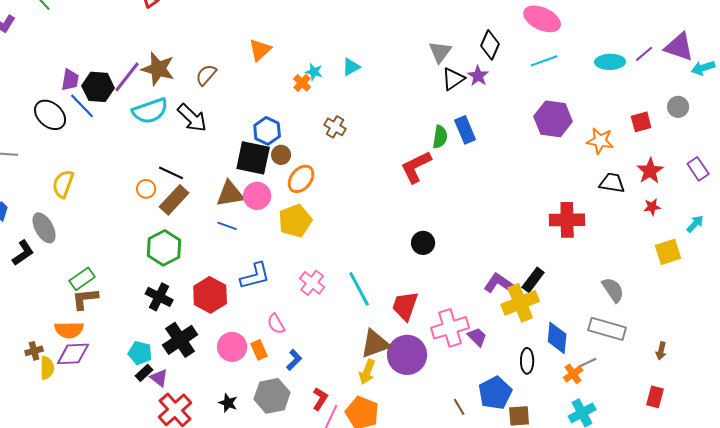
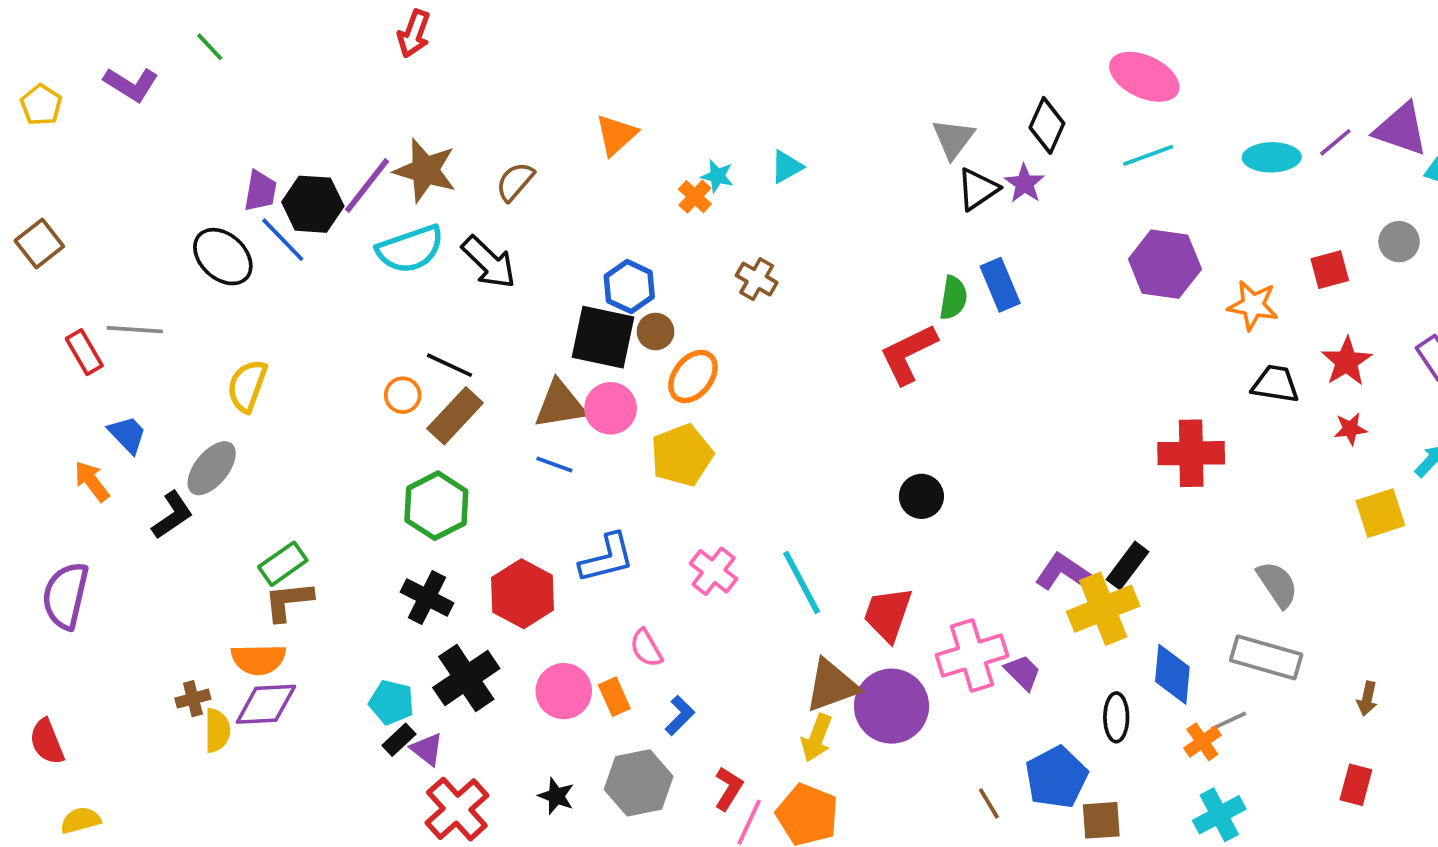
gray ellipse: (44, 228) -> (212, 468), turned 68

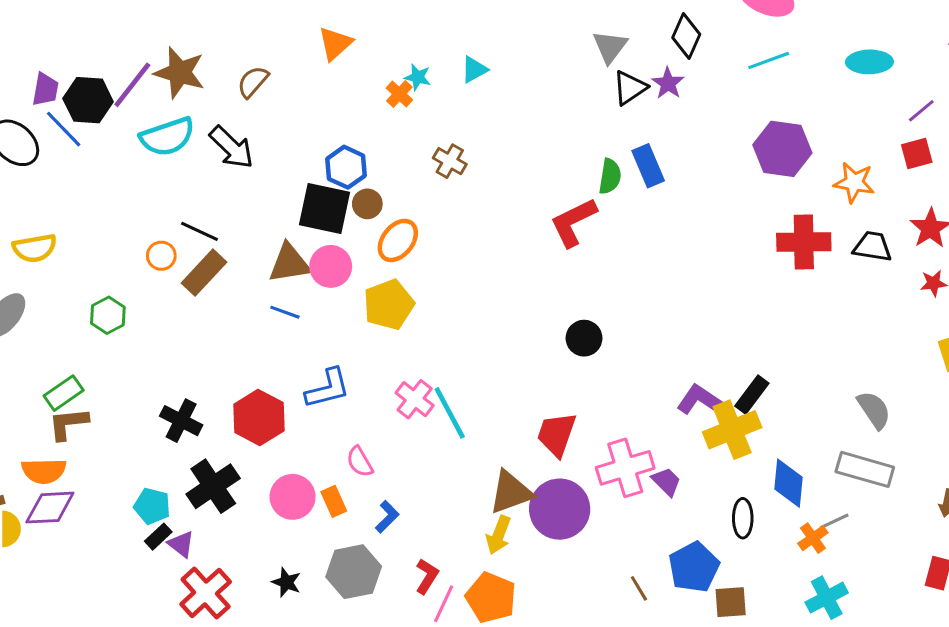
purple line: (1335, 142) -> (921, 111), moved
yellow semicircle: (247, 386) -> (35, 248), turned -120
red cross: (1191, 453) -> (804, 242), moved
green hexagon: (436, 506) -> (108, 315), moved, size x0.7
cyan line: (802, 582) -> (450, 413), moved

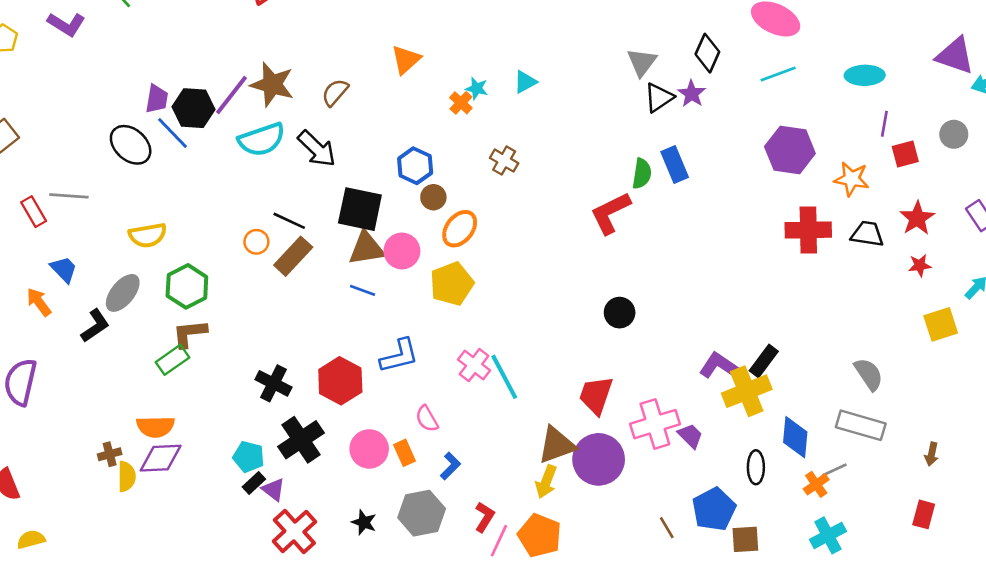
purple line: (921, 111) -> (884, 124), moved, turned -40
black square: (325, 208) -> (360, 209), moved
green hexagon: (108, 315) -> (187, 286), moved, size x1.4
brown L-shape: (68, 424) -> (190, 334), moved

